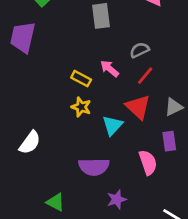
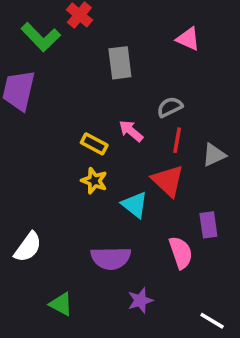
red line: (145, 76) -> (177, 140), turned -30
gray triangle: (174, 107) -> (214, 155), moved
cyan triangle: (112, 125) -> (135, 205), turned -35
white semicircle: (30, 143) -> (28, 247), moved

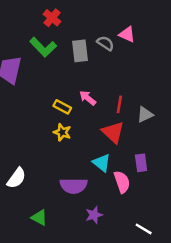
green L-shape: (41, 37) -> (43, 47), moved
gray semicircle: (170, 107) -> (105, 43), moved, turned 60
cyan triangle: (135, 205) -> (102, 163), moved

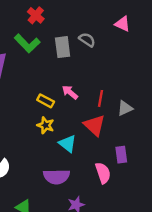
pink triangle: (127, 34) -> (122, 24), moved
cyan triangle: (102, 163) -> (68, 144), moved

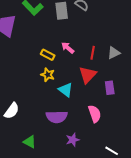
gray triangle: (125, 108) -> (114, 53), moved
red triangle: (94, 125) -> (88, 75), turned 30
purple rectangle: (121, 155) -> (110, 88), moved

